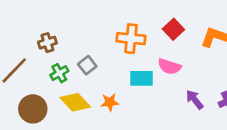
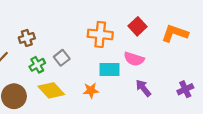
purple arrow: (195, 100) -> (143, 88), moved
orange star: (110, 102) -> (91, 90), moved

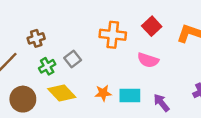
cyan rectangle: (110, 69) -> (130, 95), moved
purple arrow: (143, 88) -> (161, 103), moved

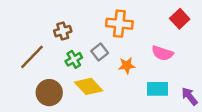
orange cross: (113, 35) -> (119, 24), moved
pink semicircle: (148, 60) -> (162, 53), moved
orange star: (103, 93) -> (127, 66), moved

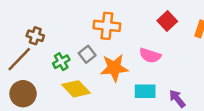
brown cross: (63, 31) -> (35, 36), moved, turned 35
orange star: (127, 66) -> (114, 68), size x1.6
brown circle: (49, 93) -> (23, 94), moved

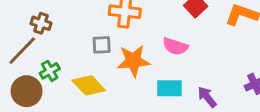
gray square: (87, 54) -> (102, 45), turned 35
green cross: (61, 62) -> (50, 71), moved

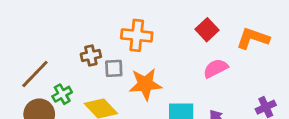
brown cross: (41, 23) -> (91, 55), moved, turned -30
pink semicircle: (175, 46) -> (216, 68), moved, turned 135

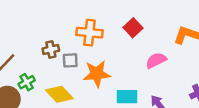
red square: (207, 30) -> (133, 28), moved

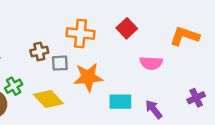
pink semicircle: (156, 60) -> (151, 63), turned -150

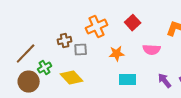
orange cross: (80, 33) -> (97, 27), turned -30
orange star: (88, 77) -> (117, 54), moved, size x0.7
purple arrow: (154, 109) -> (165, 81), moved

